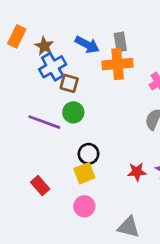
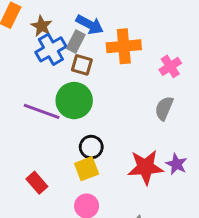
gray rectangle: (120, 42) -> (76, 42), moved, turned 36
brown square: (69, 83) -> (82, 65), moved
green circle: (73, 112) -> (74, 101), size x1.5
red star: (137, 172) -> (145, 167), size x1.6

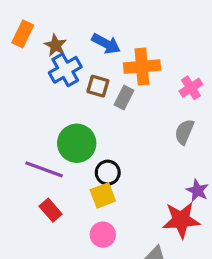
gray rectangle: (76, 42) -> (124, 98), moved
green circle: (74, 101) -> (77, 143), moved
purple line: (42, 111) -> (44, 169), moved
red star: (145, 167) -> (181, 220), moved

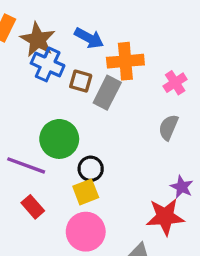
brown star: (55, 45) -> (38, 40), size x1.5
blue cross: (65, 70) -> (48, 64), turned -36
gray rectangle: (124, 98) -> (107, 93), size x1.4
pink circle: (103, 235) -> (86, 232), size x1.5

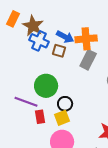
blue arrow: (89, 38) -> (65, 37), moved
gray rectangle: (107, 93) -> (88, 60), moved
red rectangle: (33, 207) -> (40, 117), moved, turned 32

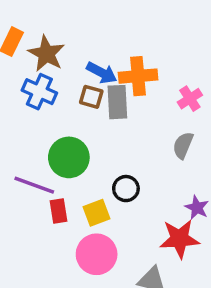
blue cross: (39, 41) -> (39, 92), moved
gray rectangle: (88, 60) -> (117, 102), moved, turned -30
black circle: (65, 104) -> (126, 189), moved

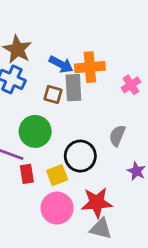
brown square: (91, 97) -> (53, 94), moved
gray semicircle: (183, 145) -> (117, 136), moved
black circle: (126, 189) -> (80, 156), size x1.5
red star: (180, 239) -> (97, 203), moved

